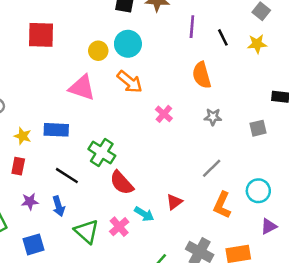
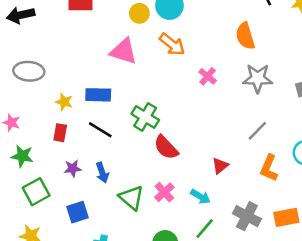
gray star: (213, 117) -> (258, 78), size x1.6
black line: (67, 176) -> (100, 130), moved
cyan arrow: (144, 214) -> (200, 197), moved

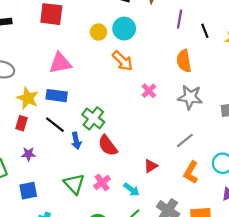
pink triangle: (124, 51) -> (60, 63), moved, turned -35
yellow star: (64, 102) -> (28, 98), size x1.5
blue arrow: (102, 173) -> (76, 141), moved

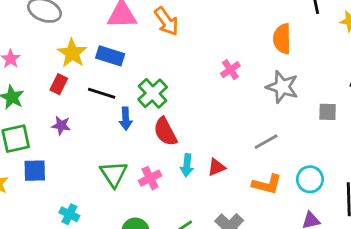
orange arrow: (123, 61) -> (166, 21), moved
black line: (55, 125) -> (102, 93), turned -30
orange L-shape: (191, 172) -> (267, 184), turned -115
cyan arrow: (131, 190) -> (187, 165), moved, turned 49
blue square: (28, 191) -> (35, 171), moved

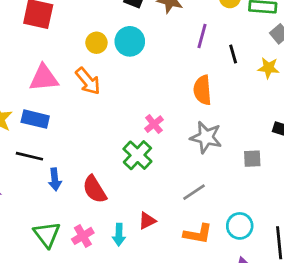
green cross: (153, 93) -> (137, 155), moved
cyan arrow: (187, 165) -> (119, 235), moved

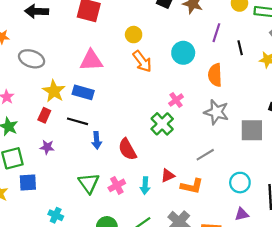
cyan circle: (130, 41) -> (183, 53), moved
orange arrow: (88, 81) -> (142, 61), moved
gray square: (252, 159) -> (252, 130), size x1.6
orange L-shape: (198, 234) -> (192, 186), moved

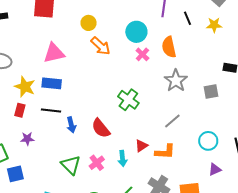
pink cross: (176, 100) -> (142, 54), moved
gray star: (216, 112) -> (176, 81), turned 30
gray square: (252, 130) -> (211, 92), size x0.7

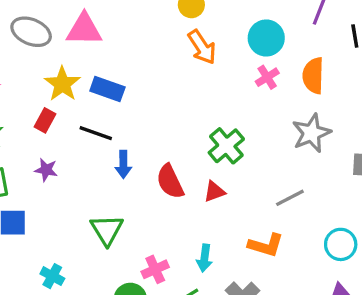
pink triangle: (54, 53) -> (84, 29), moved
red triangle: (141, 146) -> (214, 192), moved
cyan arrow: (122, 158) -> (204, 258), moved
pink cross: (97, 163) -> (155, 269), moved

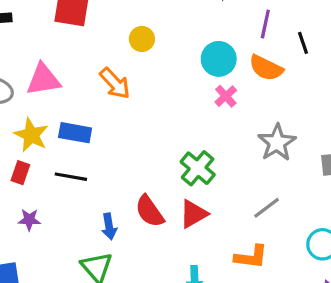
orange arrow: (202, 47) -> (115, 83), moved
orange semicircle: (313, 76) -> (266, 68), moved, turned -56
blue arrow: (123, 164) -> (109, 227), moved
red triangle: (214, 192) -> (193, 214), size x1.4

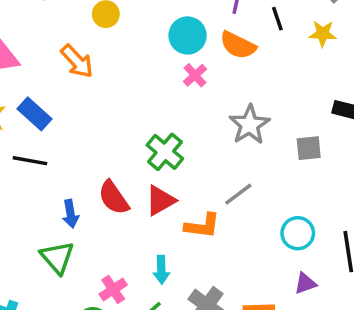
blue rectangle: (75, 133) -> (34, 114), turned 32
orange L-shape: (251, 257) -> (202, 226), moved

